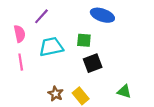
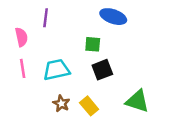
purple line: (41, 16) -> (46, 18), turned -35
cyan trapezoid: (51, 47) -> (56, 70), moved
green triangle: (124, 91) -> (137, 101), size x1.5

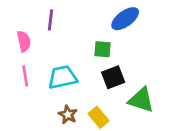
blue ellipse: (113, 17) -> (125, 19), turned -55
green triangle: (137, 101) -> (141, 100), moved

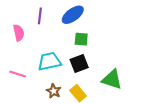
blue ellipse: (125, 19) -> (73, 15), moved
pink line: (25, 76) -> (18, 74), moved, turned -63
black square: (113, 77) -> (79, 64), moved

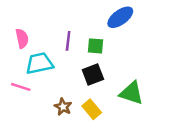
blue ellipse: (73, 15) -> (120, 17), moved
purple line: (40, 16) -> (68, 41), moved
cyan trapezoid: (49, 61) -> (39, 63), moved

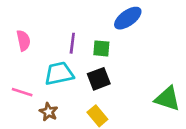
cyan trapezoid: (39, 63) -> (59, 74), moved
green triangle: (131, 93) -> (167, 99), moved
brown star: (63, 107) -> (49, 112), moved

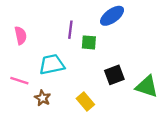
purple line: (72, 43) -> (70, 30), moved
black square: (99, 79) -> (114, 75), moved

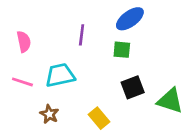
green square: (89, 42) -> (122, 50), moved
pink line: (19, 81) -> (22, 82), moved

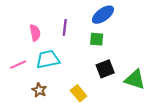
pink semicircle: (24, 42) -> (35, 33), moved
pink line: (22, 82) -> (18, 65), turned -42

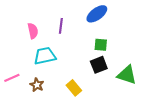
green square: (97, 39) -> (101, 45), moved
pink line: (18, 65) -> (12, 78), moved

